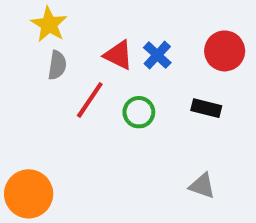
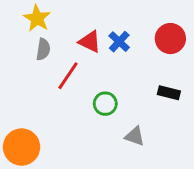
black rectangle: (206, 108) -> (169, 93), moved
green circle: (139, 112) -> (105, 104), moved
gray triangle: (202, 186) -> (135, 136), moved

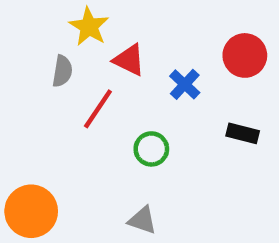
yellow star: (37, 18) -> (89, 27), moved
blue cross: (119, 42) -> (185, 84), moved
gray triangle: (135, 136) -> (142, 220), moved

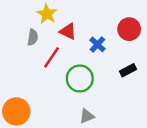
black rectangle: (243, 133) -> (128, 70), turned -42
green circle: (151, 149) -> (80, 79), size x1.5
gray triangle: (142, 220) -> (87, 116), moved, turned -42

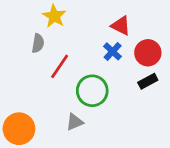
red circle: (129, 29) -> (148, 53), moved
red triangle: (68, 31) -> (121, 26), moved
gray triangle: (87, 116) -> (75, 122), moved

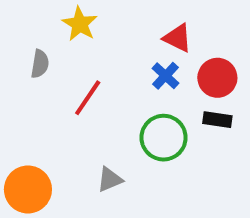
gray semicircle: (38, 43) -> (40, 64), moved
black rectangle: (148, 81) -> (217, 120), turned 36
green circle: (92, 91) -> (164, 138), moved

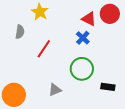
red circle: (217, 78) -> (110, 14), moved
black rectangle: (217, 120) -> (108, 87), moved

